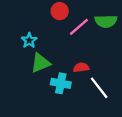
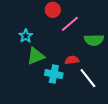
green semicircle: (106, 21) -> (94, 40), moved

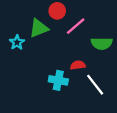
cyan star: (26, 36) -> (17, 42), moved
green triangle: (36, 56) -> (39, 28), moved

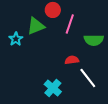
pink line: (76, 26) -> (70, 24), turned -30
cyan cross: (58, 80) -> (53, 88), moved, turned 30

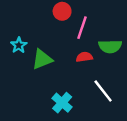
green triangle: (36, 26) -> (42, 59), moved
red semicircle: (72, 60) -> (84, 57), moved

